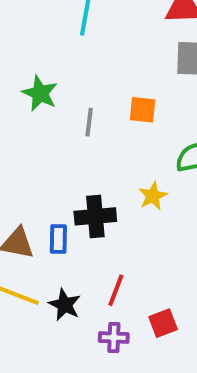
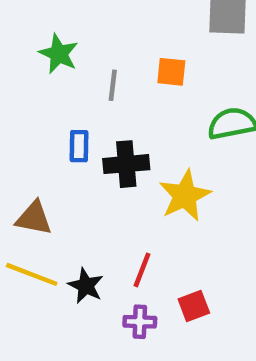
yellow star: (153, 196) -> (185, 196), moved, size x1.6
black cross: (95, 216) -> (126, 164), moved
blue rectangle: (58, 239) -> (79, 146), moved

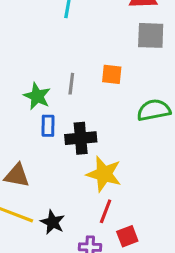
green star: (59, 54) -> (37, 96), moved
yellow star: (185, 196) -> (104, 174), moved, turned -30
red line: (142, 270) -> (106, 211), moved

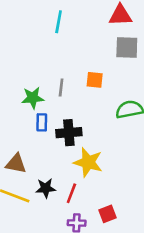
green star: (37, 96) -> (33, 98), turned -30
red line: (106, 211) -> (71, 193), moved
black star: (53, 222) -> (46, 188), moved, turned -30

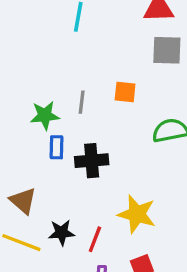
yellow star: (88, 162) -> (137, 214), moved
brown triangle: (16, 164) -> (23, 201), turned 30

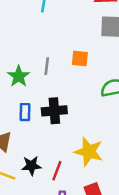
green star: (45, 115) -> (19, 76), turned -30
blue rectangle: (56, 147) -> (25, 112), moved

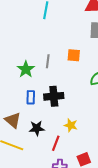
yellow star: (89, 152) -> (71, 125), moved, size x0.6
black star: (31, 166) -> (37, 128), moved

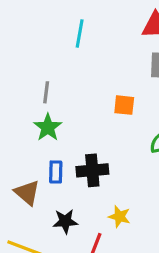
gray line: (48, 61) -> (46, 92), moved
brown triangle: (13, 120) -> (27, 193), moved

